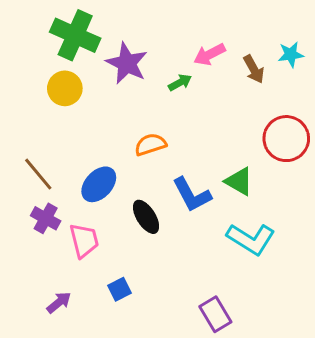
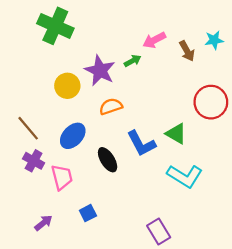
purple star: (127, 63) -> (100, 71), moved
yellow circle: (65, 88) -> (67, 86), moved

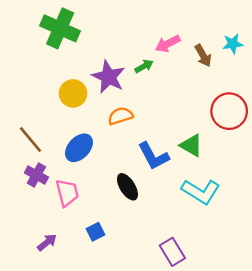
black ellipse: (108, 160) -> (127, 187), moved

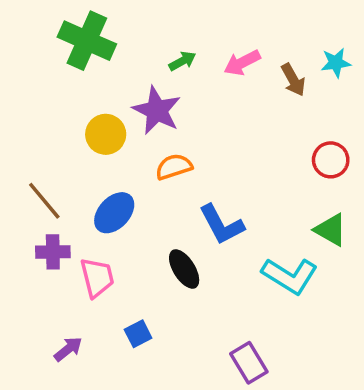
green arrow: (144, 66) -> (182, 61), moved
red circle: (229, 111) -> (331, 160), size x0.7
green triangle: (191, 145) -> (331, 230), moved
purple cross: (36, 175) -> (53, 252), turned -30

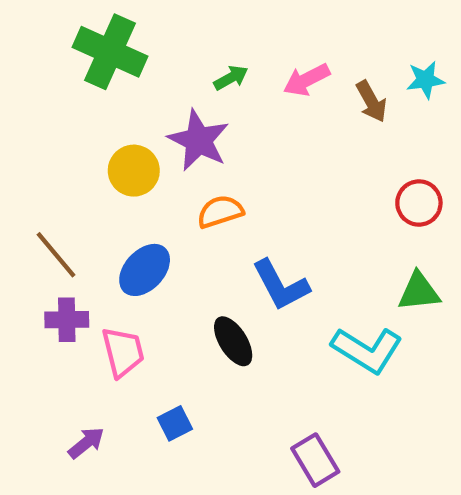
green triangle: (331, 230) -> (419, 292), turned -36

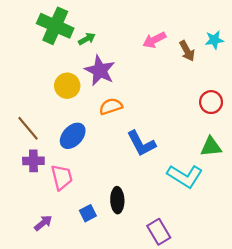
green arrow: (231, 78) -> (87, 39), moved
black ellipse: (233, 341) -> (117, 200), moved, turned 30

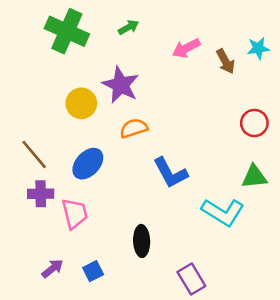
green arrow: (87, 39) -> (128, 27), moved
blue square: (88, 213) -> (93, 271), moved

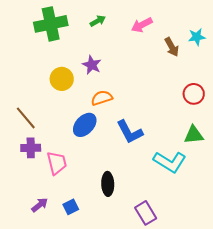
green cross: (67, 31) -> (51, 24), turned -36
pink arrow: (186, 48) -> (142, 25), moved
purple star: (121, 85) -> (92, 65), size x0.7
blue ellipse: (88, 164) -> (85, 125), moved

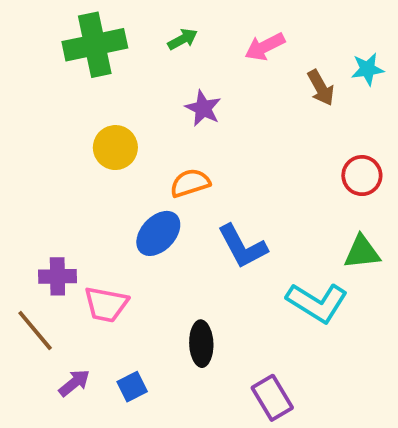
purple star: (92, 65) -> (203, 108), moved
brown line: (26, 118) -> (35, 331), moved
pink trapezoid: (57, 163) -> (106, 304), turned 115

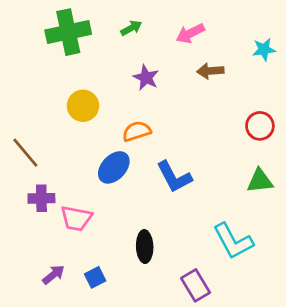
brown arrow: (321, 88) -> (210, 71), moved, turned 115
cyan L-shape: (317, 303) -> (233, 241), moved, turned 30
brown line: (35, 331) -> (25, 153), moved

